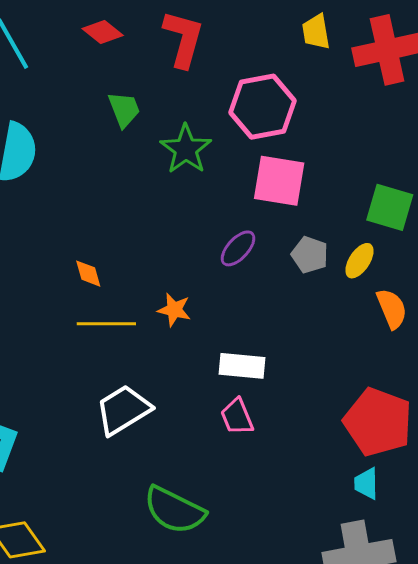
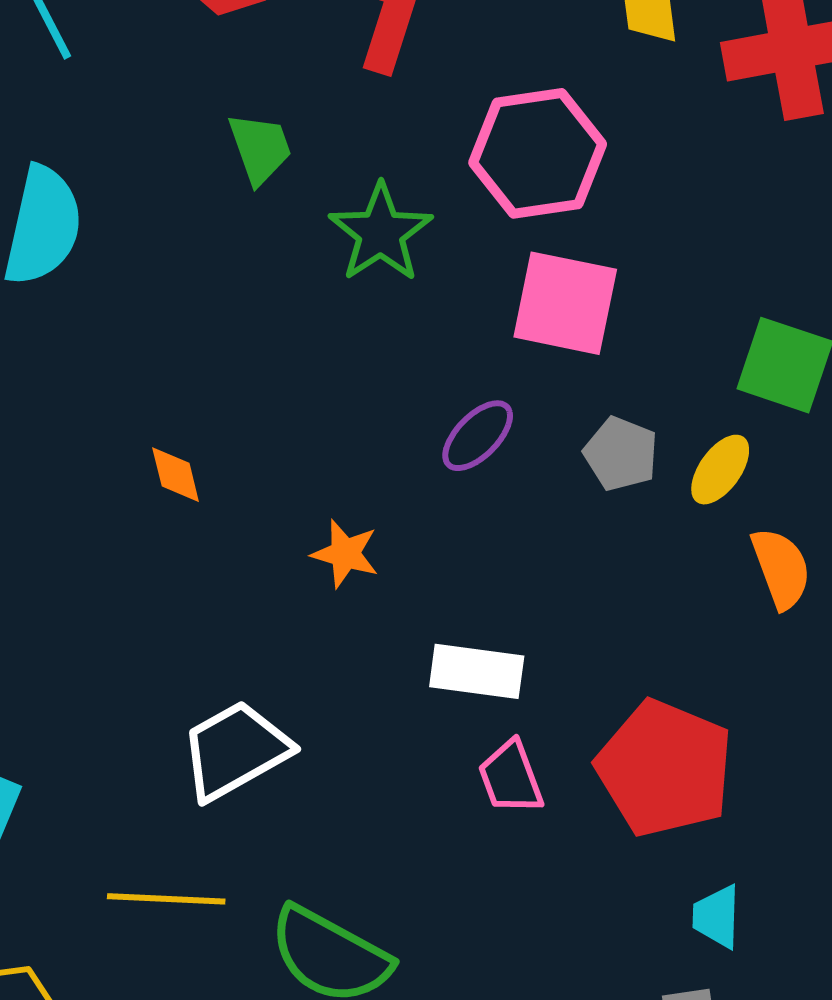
yellow line: (106, 324) -> (166, 899), moved
pink trapezoid: (237, 417) -> (511, 777), moved
red pentagon: (378, 422) -> (665, 768), moved

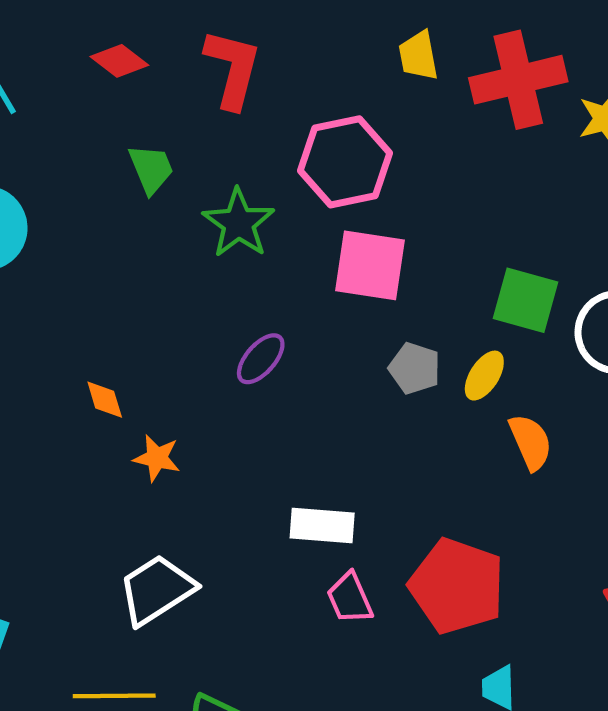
purple ellipse: (478, 436) -> (261, 359), moved
orange star: (345, 554) -> (157, 458), moved

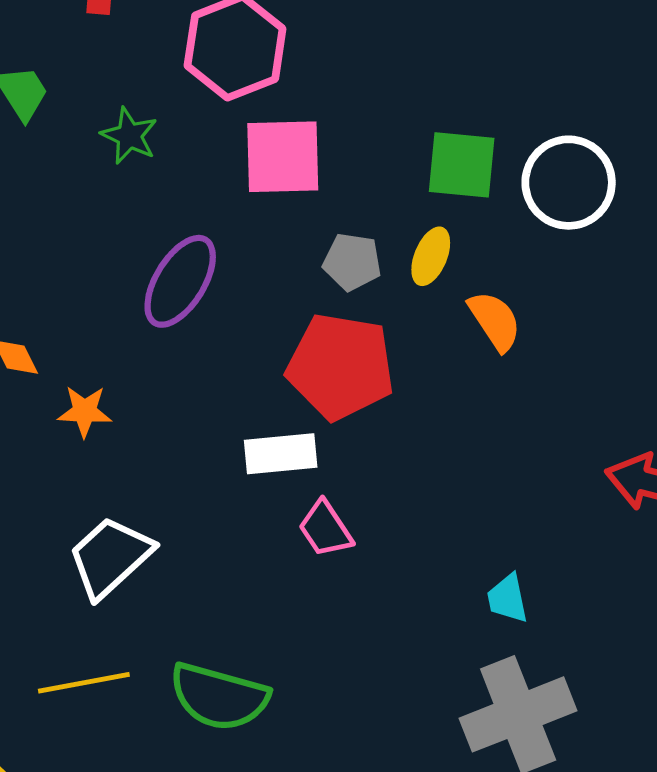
green star: (239, 223) -> (129, 136), size x0.7
purple ellipse: (261, 359) -> (180, 281), size x1.5
red pentagon: (457, 586) -> (341, 367), moved

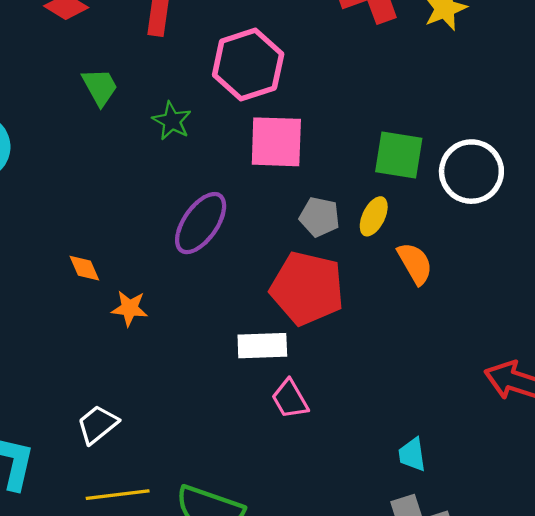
white trapezoid: (110, 557) -> (98, 424), moved, size x0.7

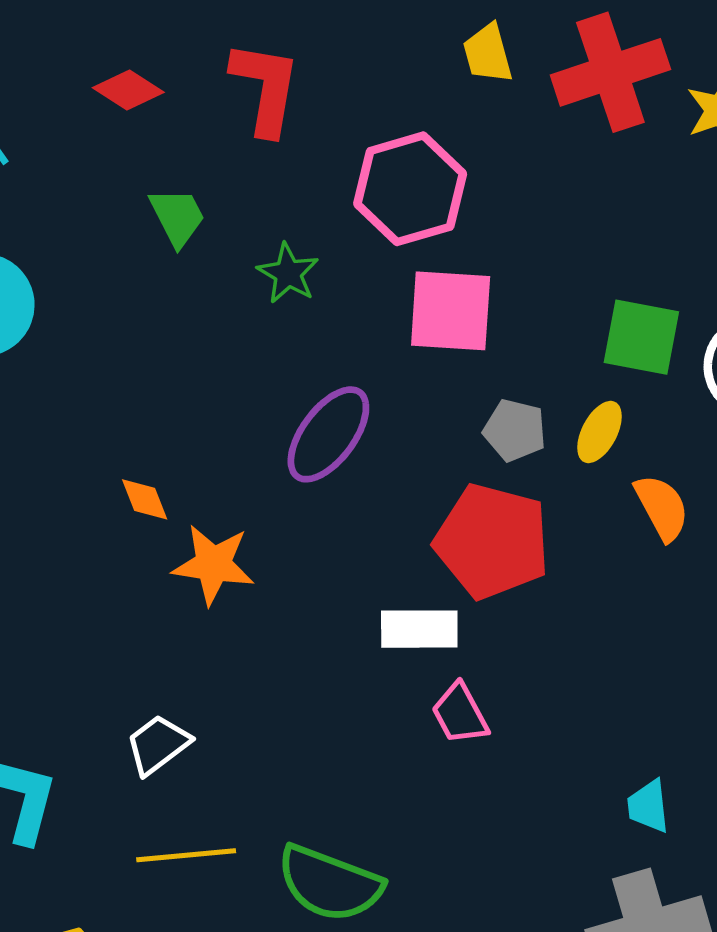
orange star: (130, 308) -> (213, 564), size x1.4

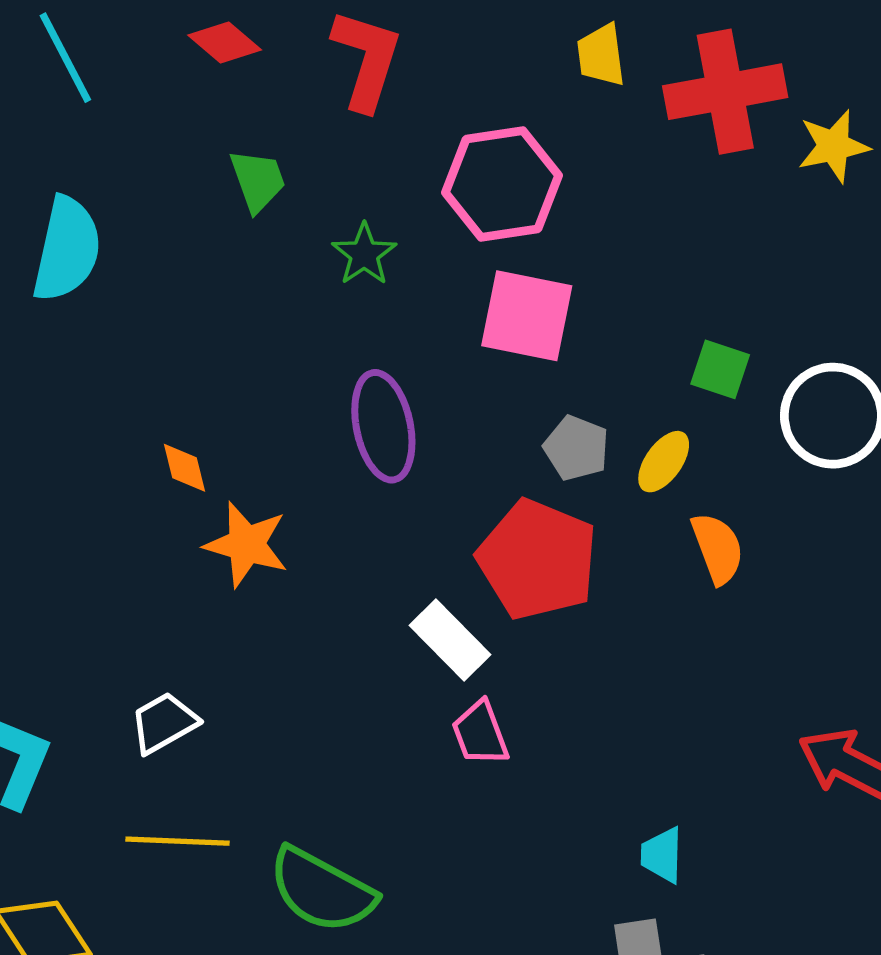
green square: (641, 337) -> (720, 369), size x0.7
purple ellipse: (328, 434) -> (383, 426), turned -56
white rectangle: (419, 629) -> (450, 640), turned 38

